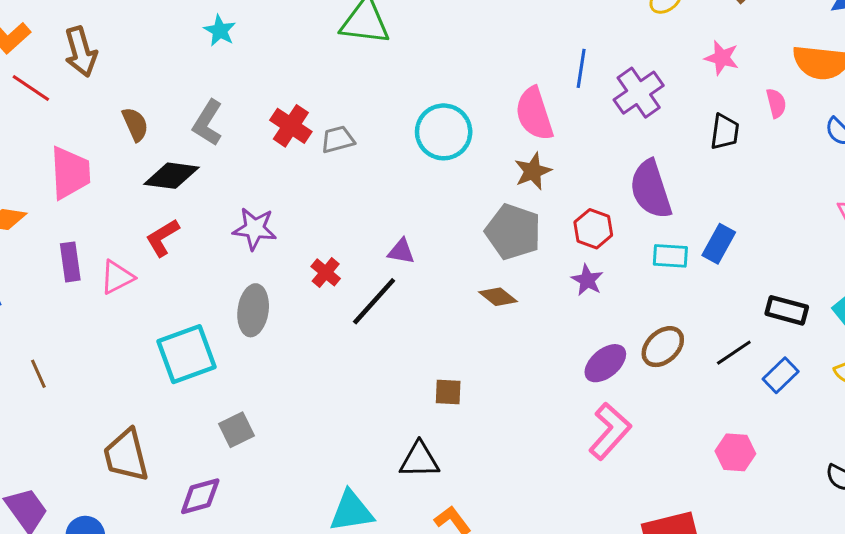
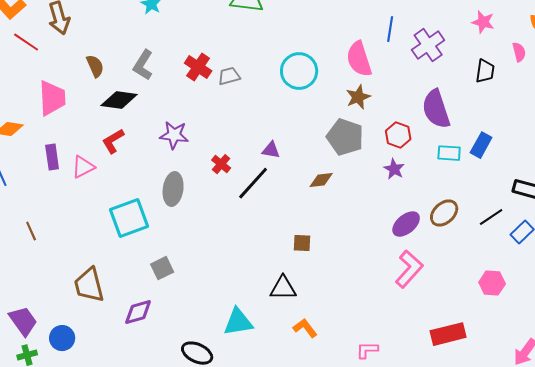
brown diamond: (498, 297) -> (321, 180), moved, turned -45

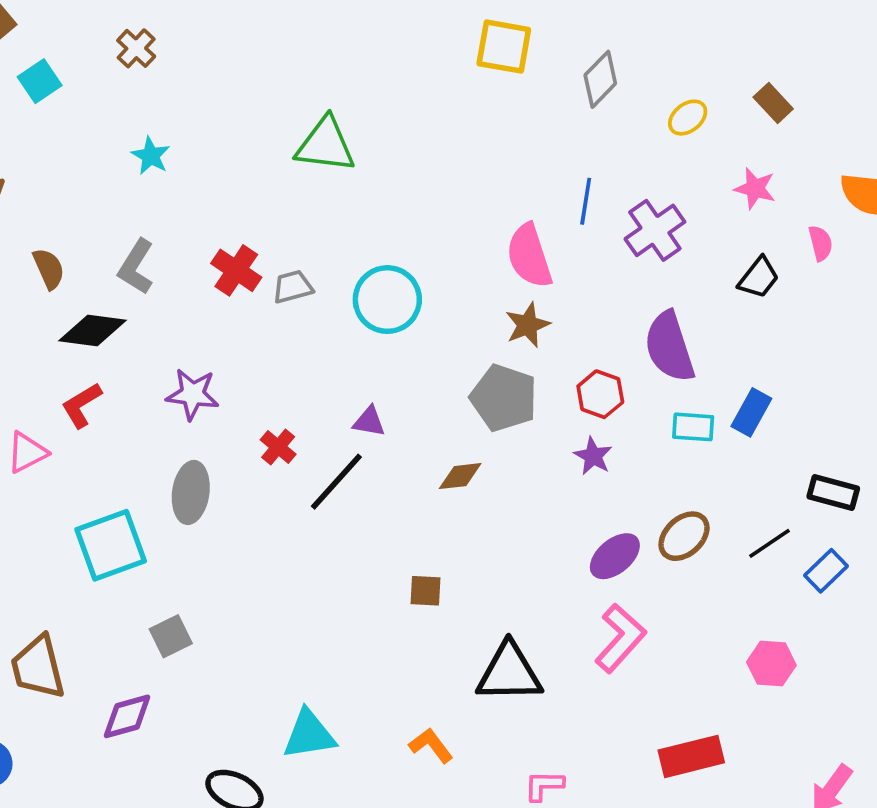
cyan circle: (299, 71) -> (387, 300), moved
black trapezoid: (485, 71) -> (759, 278), turned 30
black triangle: (283, 288) -> (509, 673), moved, size x1.4

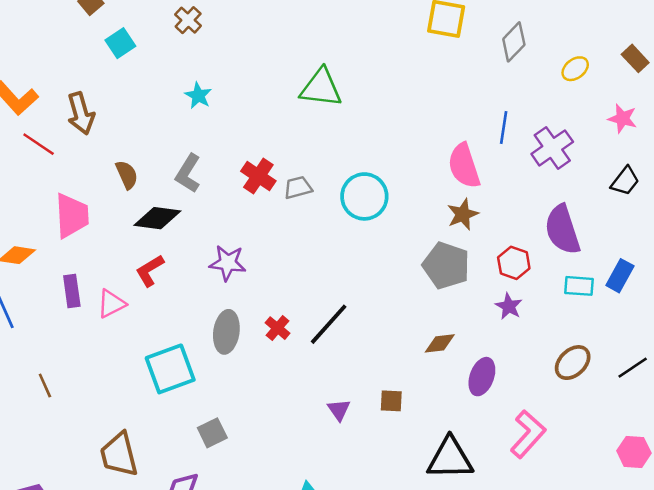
purple triangle: (369, 421) -> (339, 410), moved, turned 45
red cross: (278, 447) -> (277, 328), moved
brown diamond: (460, 476) -> (440, 343), moved
purple ellipse: (615, 556) -> (482, 377), moved, turned -30

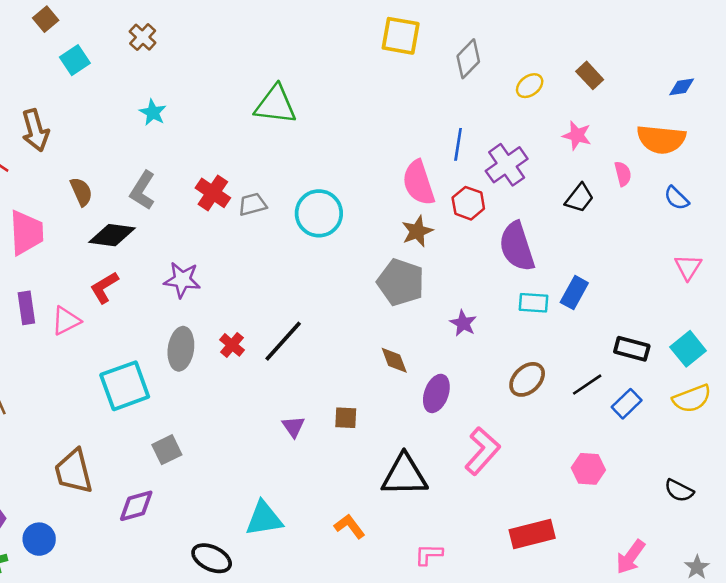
red hexagon: (514, 263) -> (468, 203), moved
brown diamond: (440, 343) -> (394, 360), turned 76

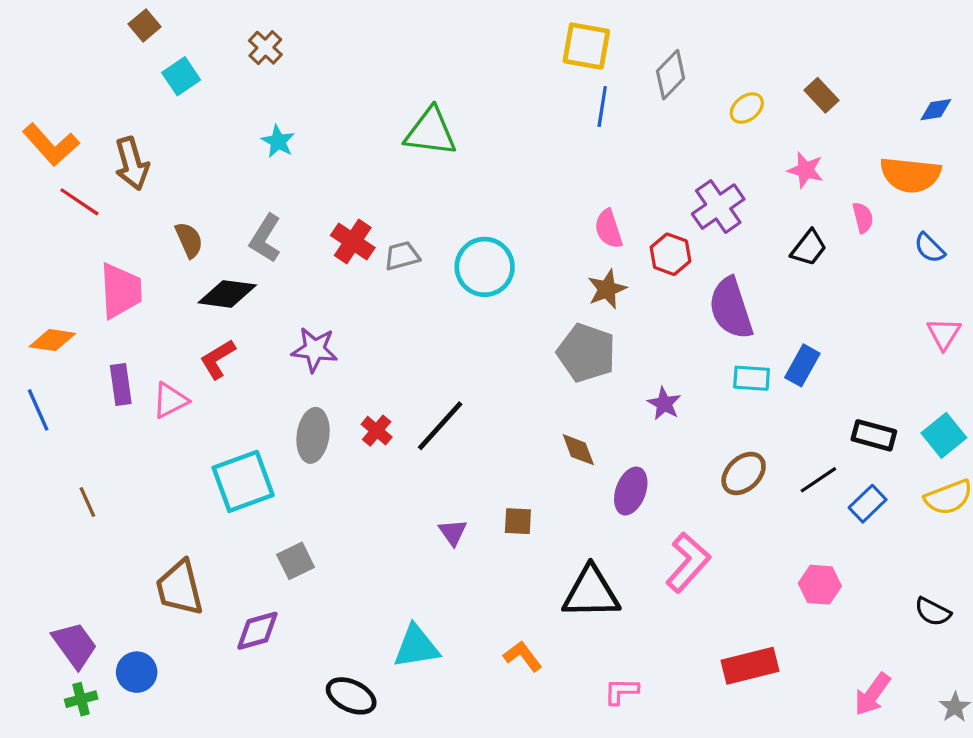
blue line: (458, 144) -> (602, 106), moved
pink semicircle: (418, 183) -> (609, 229), size x0.7

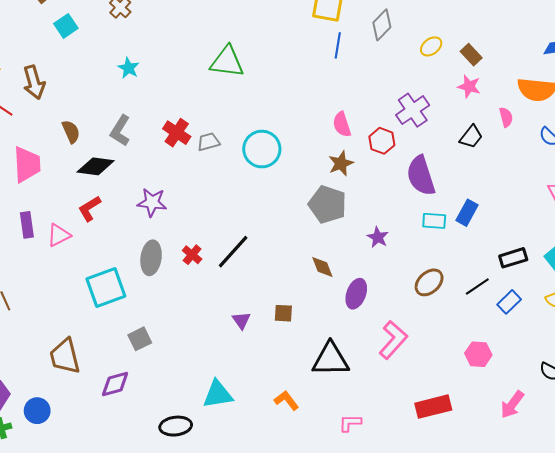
brown rectangle: (821, 95) -> (471, 55), moved
black rectangle: (874, 435) -> (513, 258), turned -32
pink arrow: (872, 694) -> (512, 405), moved
black ellipse: (351, 696) -> (176, 426), turned -32

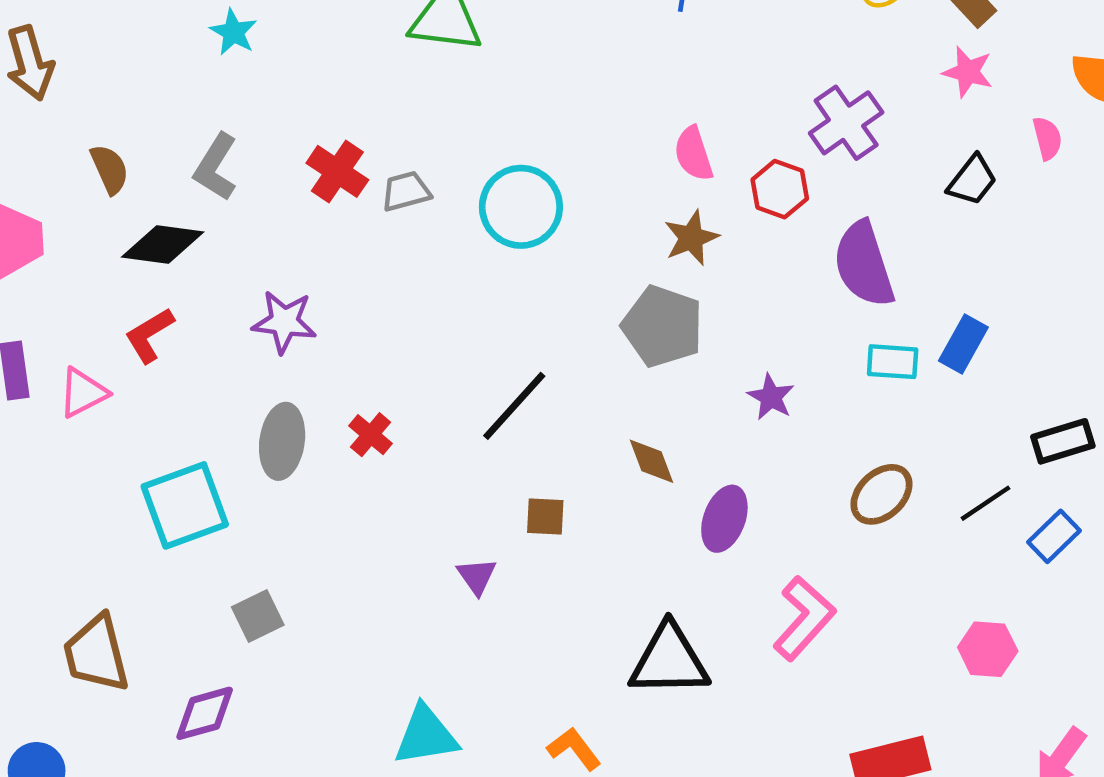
black line: (233, 252) -> (514, 406), moved
brown square: (283, 313) -> (545, 517), moved

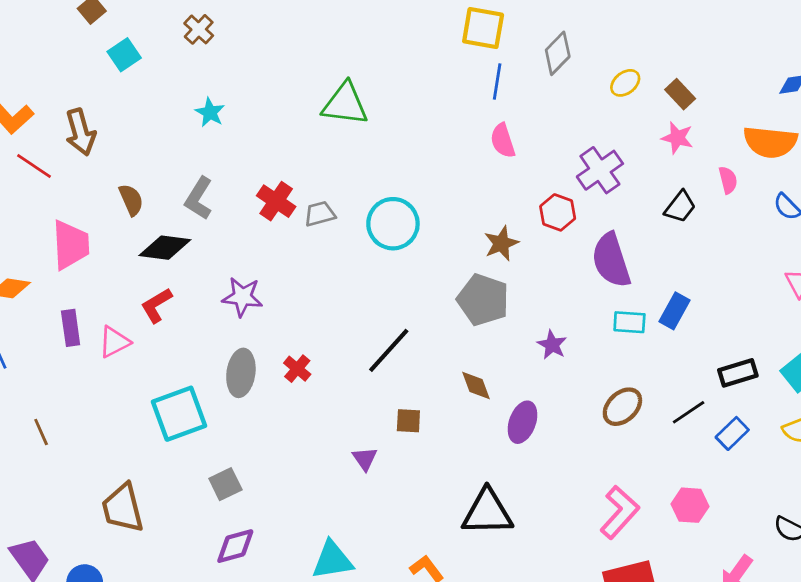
pink semicircle: (693, 154) -> (503, 141), moved
pink L-shape: (804, 618) -> (620, 512), moved
purple diamond: (205, 713) -> (235, 546), moved

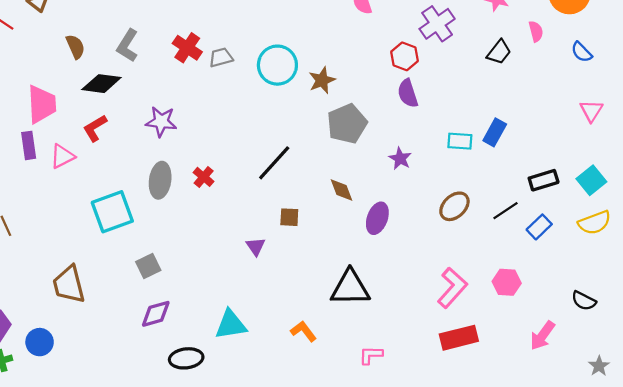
brown star: (501, 243) -> (322, 80), moved
pink trapezoid: (71, 245) -> (42, 104), moved
purple semicircle: (611, 260) -> (408, 93), moved, size x0.7
gray pentagon: (483, 300) -> (347, 124), turned 30

